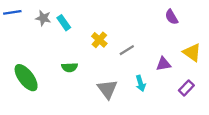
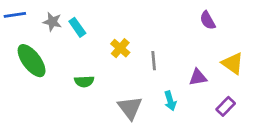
gray line: (127, 50) -> (154, 61), turned -63
green ellipse: (26, 78) -> (32, 61), moved

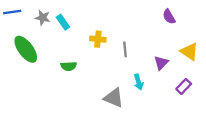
yellow cross: (120, 48) -> (98, 39), turned -35
purple triangle: (198, 77) -> (161, 63), turned -35
gray triangle: (130, 108) -> (114, 98), moved, turned -30

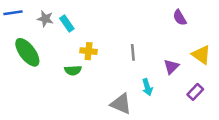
yellow cross: (98, 39) -> (89, 51), moved

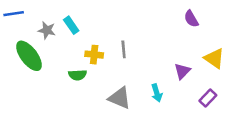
gray star: (45, 19) -> (47, 30), moved
gray line: (133, 52) -> (124, 49), moved
gray triangle: (121, 104) -> (120, 98), moved

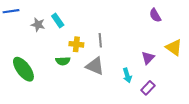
green ellipse: (29, 56) -> (23, 69), moved
gray triangle: (120, 98) -> (95, 66), moved
purple rectangle: (208, 98) -> (148, 88), moved

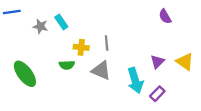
yellow triangle: (174, 47) -> (185, 62), moved
cyan arrow: (127, 75) -> (135, 80), size x1.6

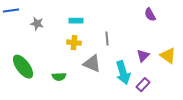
cyan rectangle: (61, 22) -> (76, 21), moved, turned -56
gray line: (107, 43) -> (107, 39), moved
green semicircle: (67, 65) -> (59, 77), moved

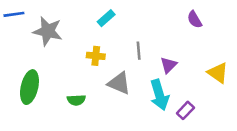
cyan rectangle: (76, 21) -> (106, 18), moved, turned -40
gray star: (37, 24) -> (48, 31), size x1.6
purple triangle: (143, 56) -> (169, 65), moved
green ellipse: (23, 67) -> (29, 87), turned 50

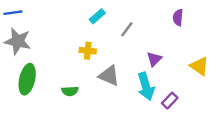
purple semicircle: (195, 19) -> (178, 17), turned 35
gray star: (48, 31) -> (18, 41), moved
gray line: (139, 51) -> (127, 29), moved, turned 42

